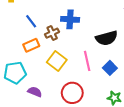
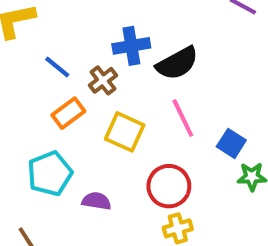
black semicircle: (107, 38) -> (177, 63), moved
blue square: (110, 68) -> (231, 143), moved

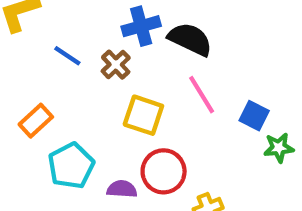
black semicircle: (177, 63) -> (190, 39), turned -120
orange rectangle: (68, 113) -> (36, 121), moved
red circle: (169, 186) -> (164, 171), moved

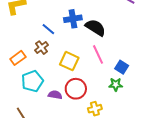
blue line: (67, 56) -> (48, 29), moved
brown cross: (116, 65) -> (41, 48), moved
green star: (279, 148) -> (116, 84), moved

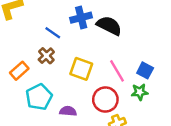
pink line: (98, 54) -> (117, 71), moved
red circle: (76, 89) -> (105, 99), moved

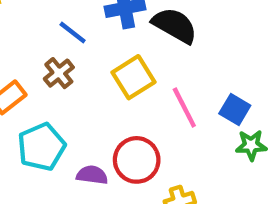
yellow square: (81, 69) -> (133, 77), moved, turned 35
green star: (140, 92) -> (251, 145), moved
red circle: (105, 99) -> (137, 160), moved

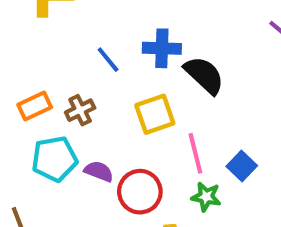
brown cross: (59, 73) -> (80, 110), moved
green star: (251, 145) -> (206, 197), moved
purple semicircle: (92, 175) -> (99, 171), moved

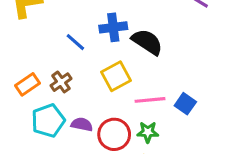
pink line: (195, 153) -> (150, 100), turned -72
green star: (206, 197) -> (148, 132), moved

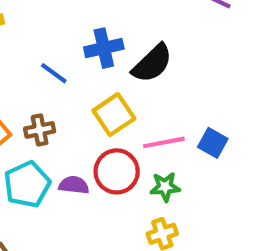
black semicircle: (147, 42) -> (152, 63), turned 108
brown cross: (61, 82) -> (40, 130), turned 30
red circle: (114, 134) -> (117, 171), moved

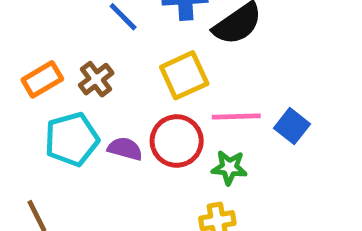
brown cross: (40, 130) -> (96, 79), turned -36

